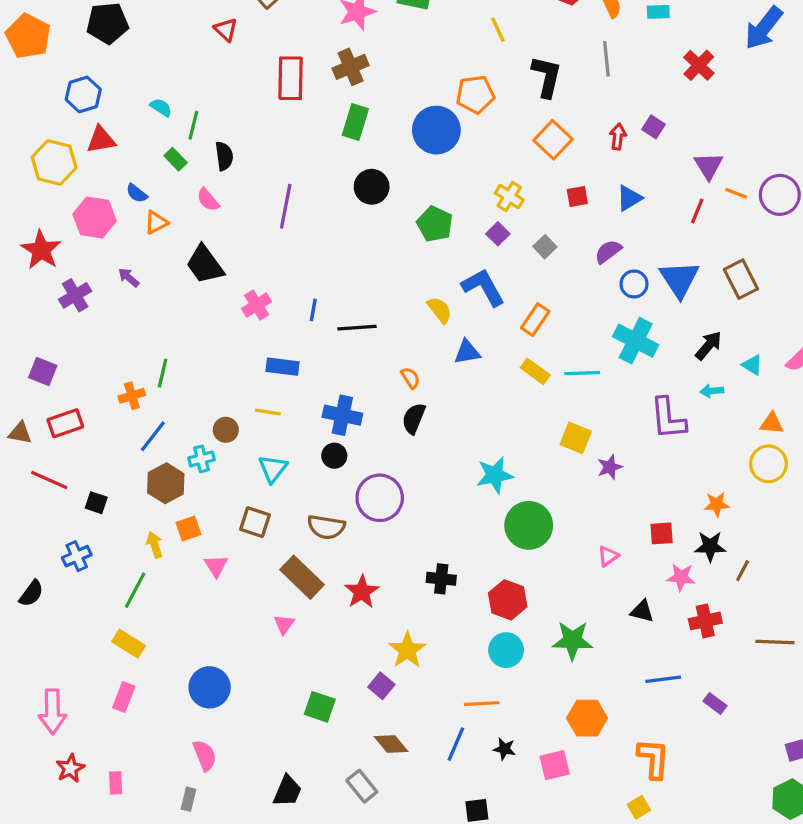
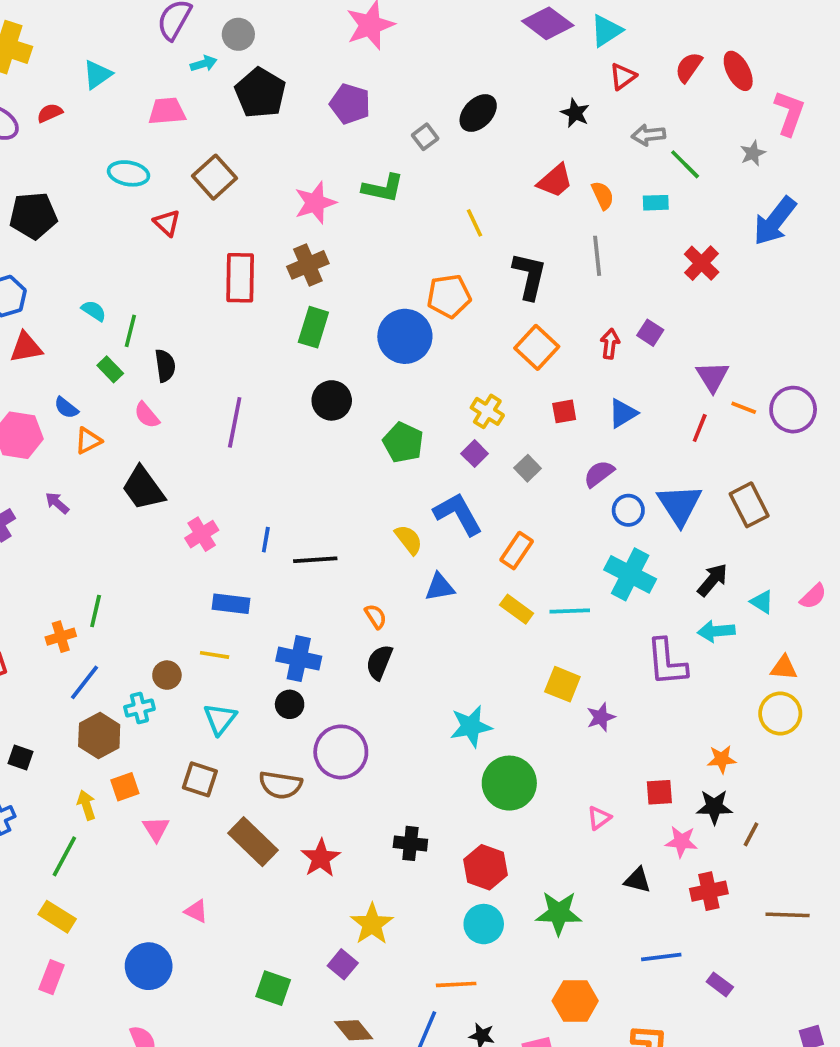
cyan arrow: (712, 391) -> (716, 631), size x1.4
pink triangle: (284, 624) -> (196, 911), moved, turned -40

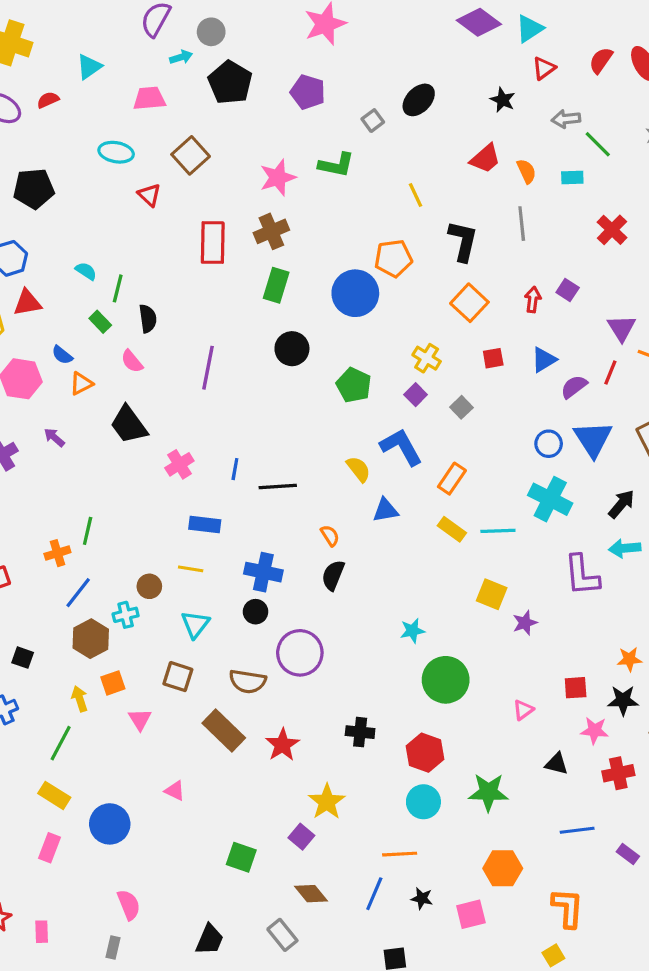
purple semicircle: (599, 474) -> (574, 387), moved
cyan star: (471, 726) -> (412, 631), size x0.7
blue circle: (149, 966) -> (110, 824), moved

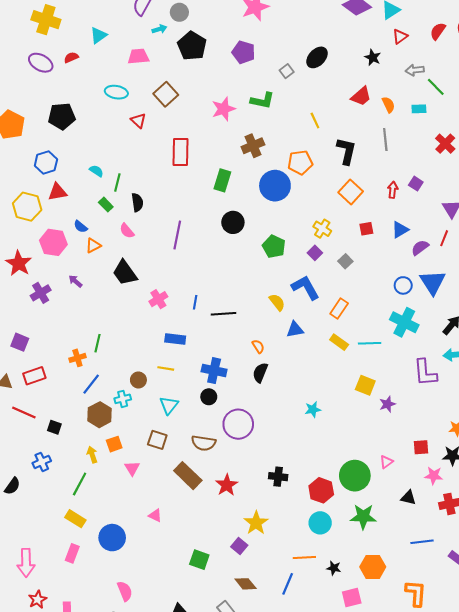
brown cross: (271, 231) -> (253, 146), moved
green circle: (446, 680) -> (355, 476), moved
black star: (422, 898) -> (334, 568), moved

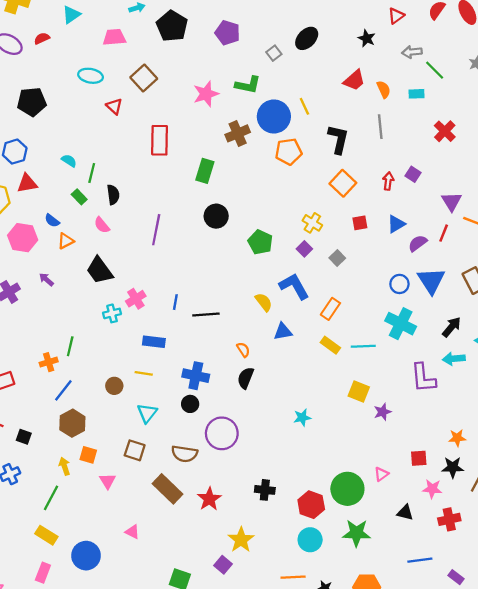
blue circle: (275, 186) -> (274, 116), moved
cyan cross: (123, 399) -> (112, 313), moved
orange square: (114, 444) -> (88, 455), turned 35

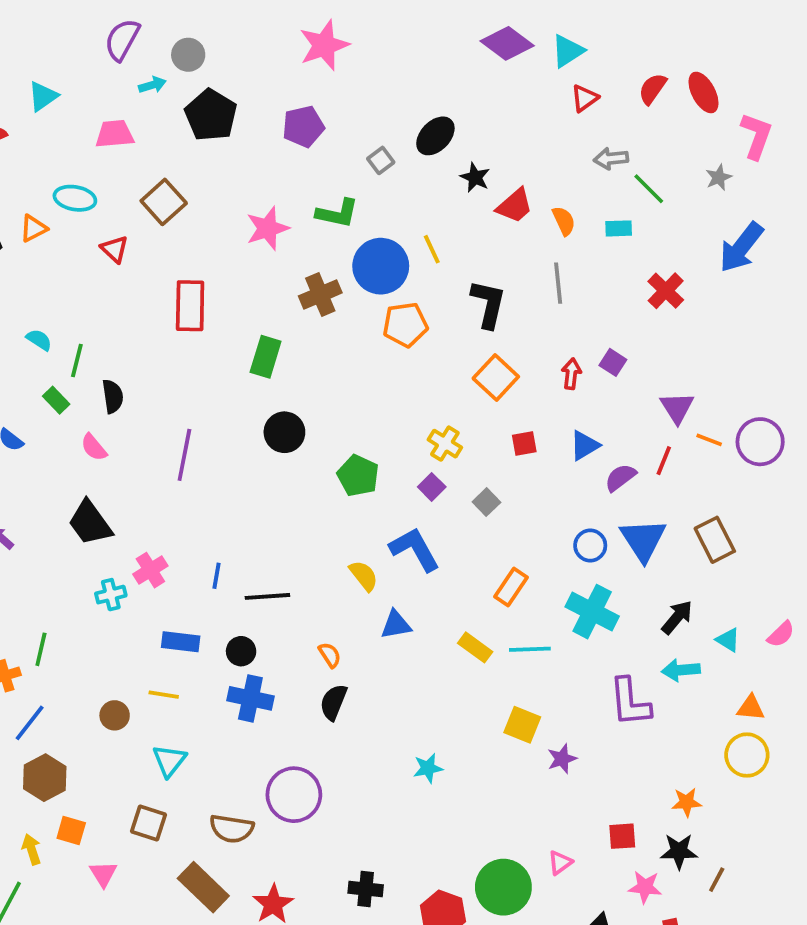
purple pentagon: (227, 33) -> (303, 126), turned -30
black star: (367, 38) -> (475, 177), moved
orange triangle: (66, 241) -> (33, 228), moved
orange rectangle: (330, 309) -> (511, 587), moved
black circle: (190, 404) -> (241, 651), moved

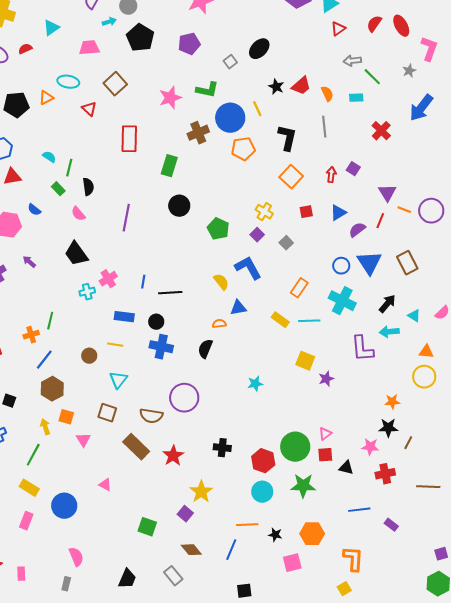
black star: (475, 177) -> (276, 87), moved
orange semicircle: (330, 655) -> (219, 324), moved, turned -64
red square: (622, 836) -> (325, 455), moved

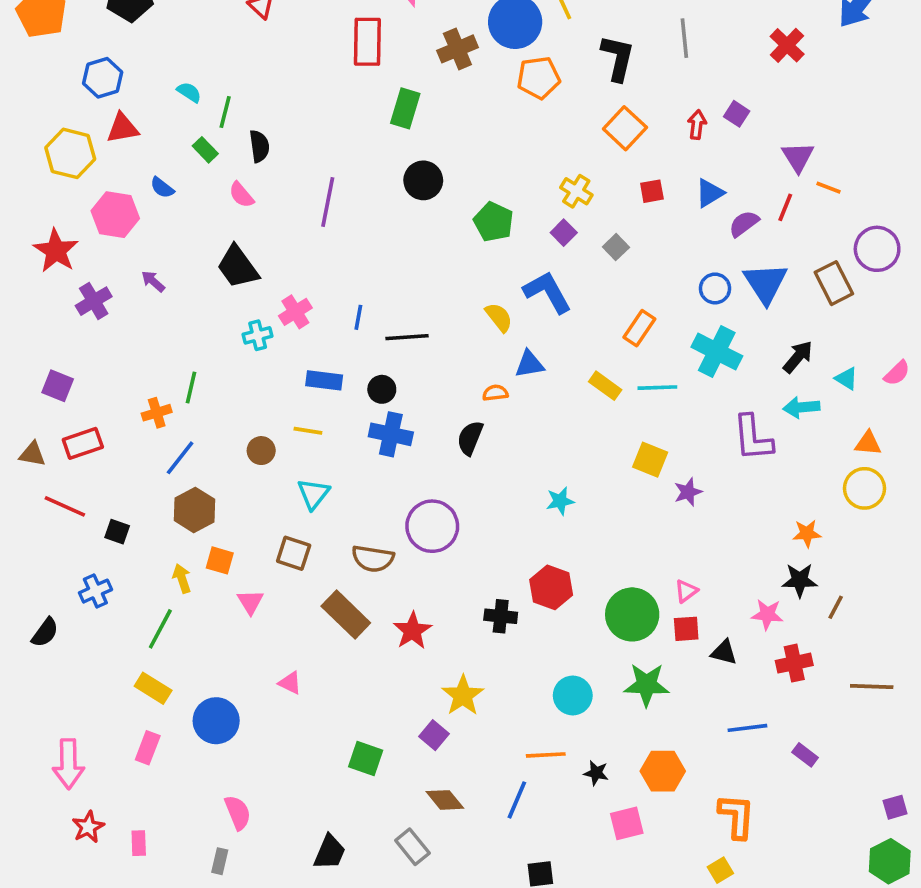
red rectangle: (129, 139) -> (367, 42), moved
purple circle: (431, 211) -> (877, 249), moved
red hexagon: (263, 461) -> (551, 587), moved

